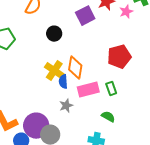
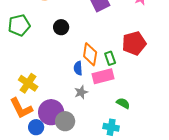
black circle: (54, 34) -> (61, 27), moved
yellow cross: (54, 71) -> (28, 83), moved
green rectangle: (111, 89) -> (110, 58), moved

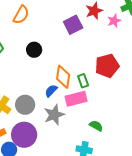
blue semicircle: (78, 68) -> (51, 91), turned 48
gray star: (81, 92) -> (54, 115), size x1.5
gray circle: (65, 121) -> (25, 105), moved

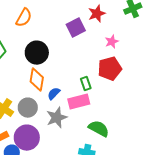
pink star: (114, 21) -> (112, 42), moved
black circle: (34, 50) -> (37, 53), size x1.5
orange diamond: (63, 77) -> (37, 80), moved
green semicircle: (96, 126) -> (99, 129), size x1.5

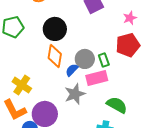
gray circle: (28, 108) -> (85, 59), moved

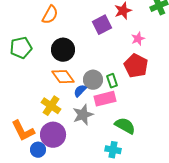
red pentagon: (128, 45) -> (136, 66), turned -30
orange diamond: (55, 56) -> (63, 77), turned -45
yellow cross: (22, 85) -> (51, 106), moved

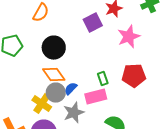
pink star: (138, 39) -> (129, 37), size x1.6
red pentagon: (136, 66) -> (134, 76), moved, turned -30
gray circle: (93, 80) -> (56, 93), moved

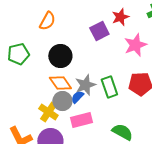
green rectangle: (103, 79) -> (109, 87), size x1.5
pink rectangle: (96, 97) -> (81, 120), moved
gray star: (74, 113) -> (85, 85), moved

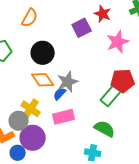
red star: (120, 17) -> (103, 14), turned -30
green rectangle: (109, 87) -> (111, 96), moved, turned 60
gray circle: (62, 101) -> (19, 121), moved

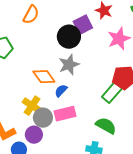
black circle: (43, 53) -> (69, 37), moved
gray star: (68, 82) -> (69, 65), moved
gray circle: (19, 121) -> (43, 118), moved
purple circle: (33, 138) -> (34, 135), size x0.7

